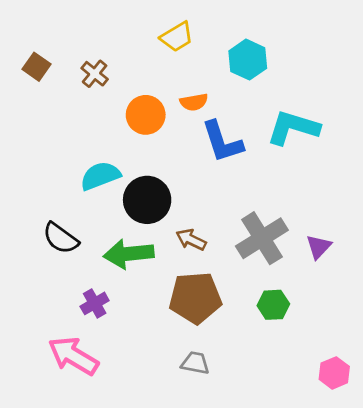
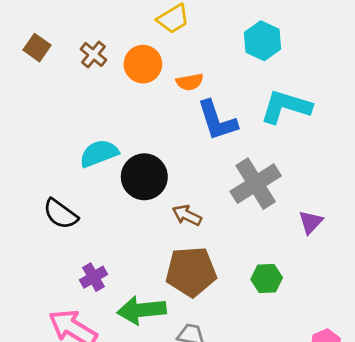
cyan hexagon: (248, 60) -> (262, 41), moved
orange circle: (146, 115) -> (143, 64), moved
gray cross: (262, 238) -> (256, 184), moved
green arrow: (129, 254) -> (142, 310), moved

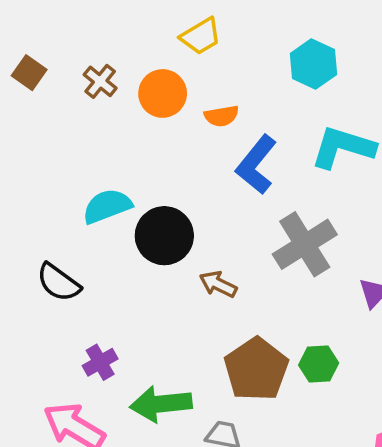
blue L-shape: (217, 120) -> (256, 165), turned 57
brown pentagon: (191, 272) -> (256, 369), moved, turned -30

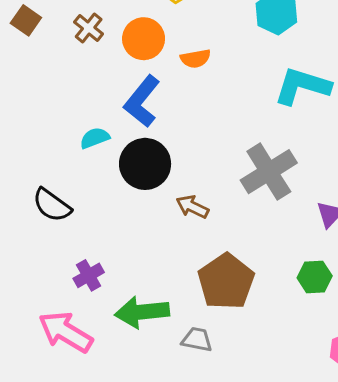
blue L-shape: (256, 165) -> (142, 101), moved
cyan semicircle: (107, 206) -> (95, 138), size x0.7
green hexagon: (319, 364) -> (315, 277), moved

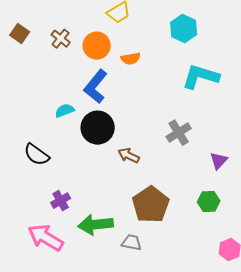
gray cross: (269, 172) -> (179, 133), size x0.7

